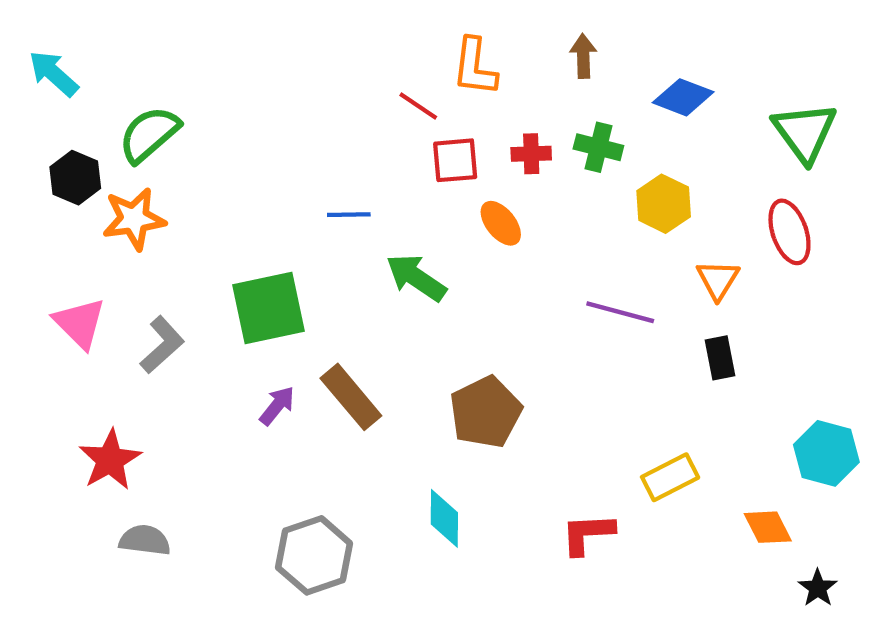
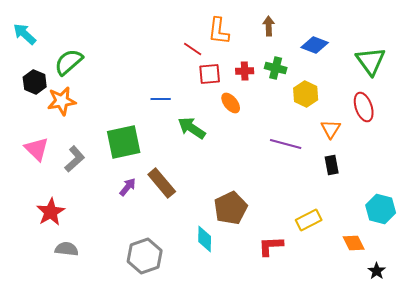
brown pentagon: (486, 412) -> (231, 208), moved

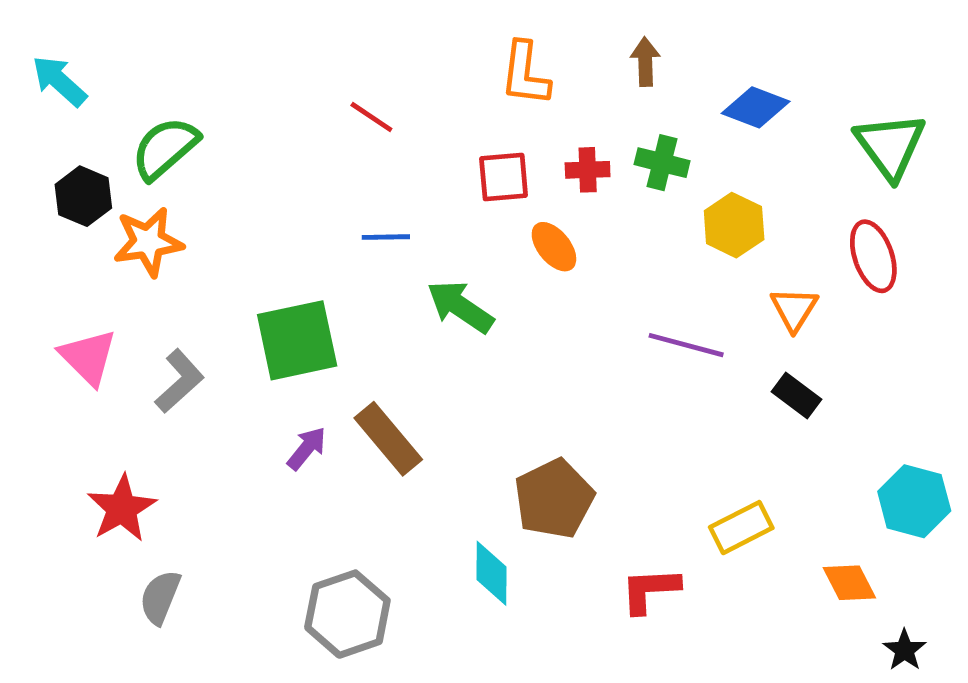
red line: (193, 49) -> (371, 117), moved
black rectangle: (332, 165) -> (796, 396), turned -42
gray semicircle: (67, 249) -> (160, 597), turned -75

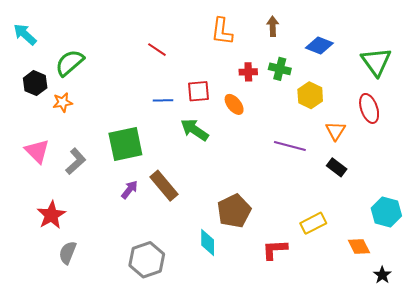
red square: (504, 177) -> (199, 91), moved
orange star: (148, 242) -> (63, 102), size x0.7

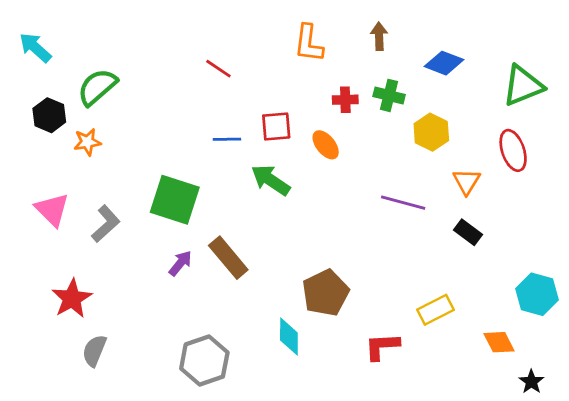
green triangle: (376, 62) -> (523, 86), turned 44
green square: (125, 144) -> (175, 200), turned 30

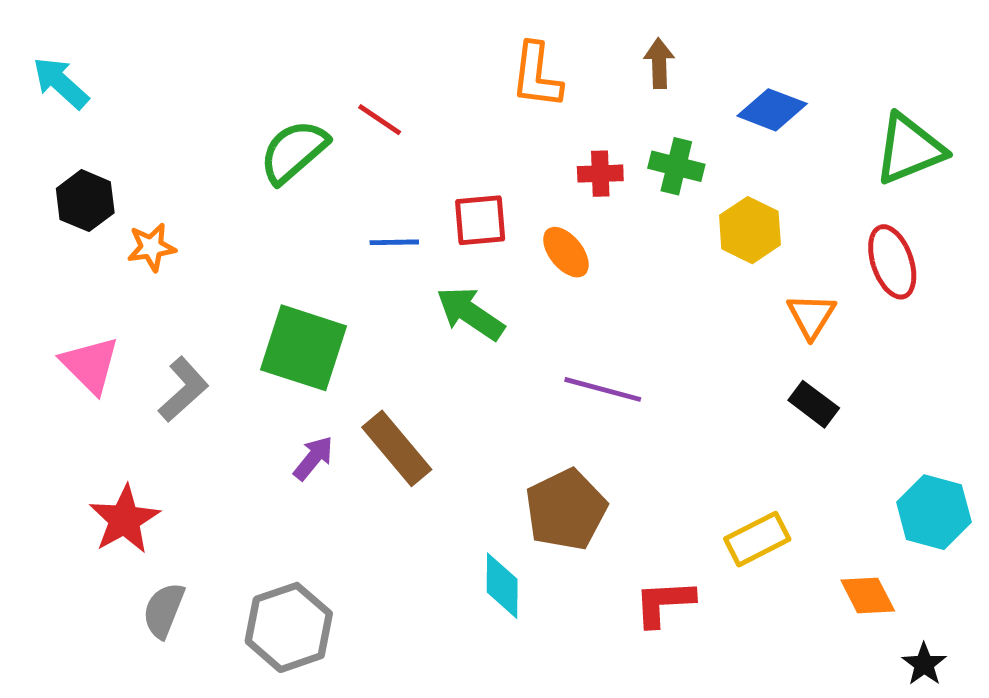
green semicircle: (97, 87) -> (294, 152), moved
purple line: (403, 203) -> (603, 389), moved
gray hexagon: (204, 361) -> (289, 627), moved

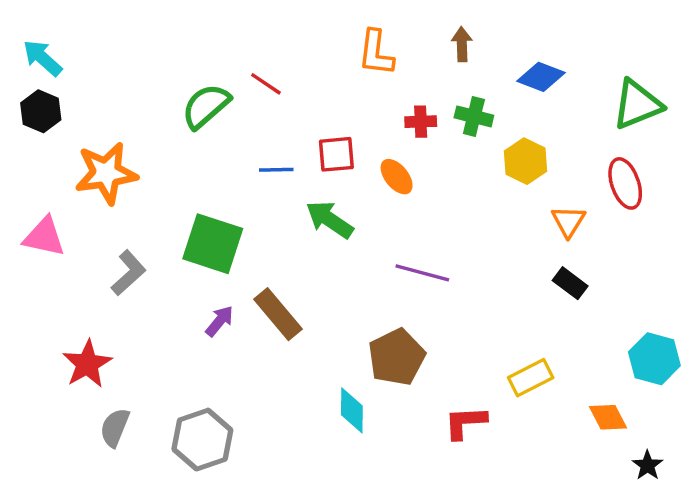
black hexagon: (85, 201) -> (41, 111), moved
orange star: (151, 247) -> (106, 173), size x1.8
pink triangle: (90, 365) -> (44, 237), moved, turned -33

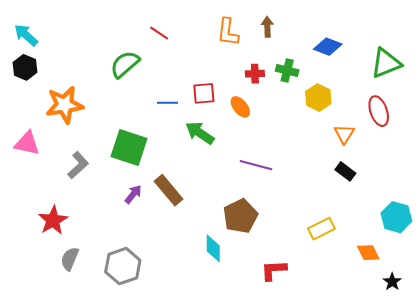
brown arrow: (462, 44) -> (267, 27), moved
red line: (266, 84) -> (159, 33), moved
red L-shape: (465, 422) -> (274, 270), moved

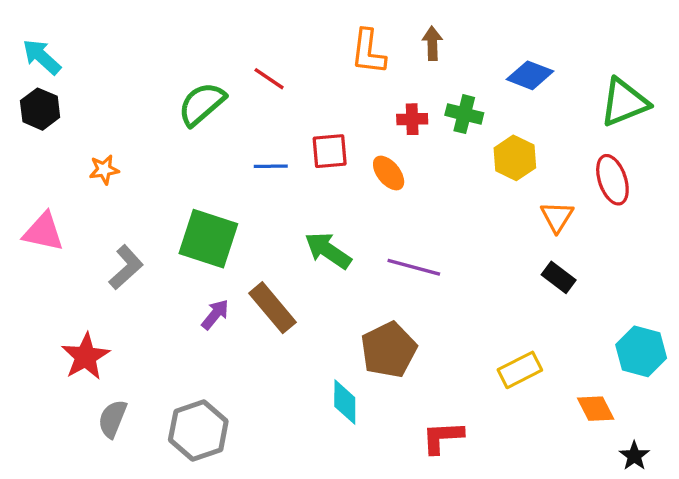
red line: (159, 33) -> (269, 79), moved
orange star: (65, 105) -> (104, 170), size x0.5
green arrow: (200, 133) -> (328, 250), moved

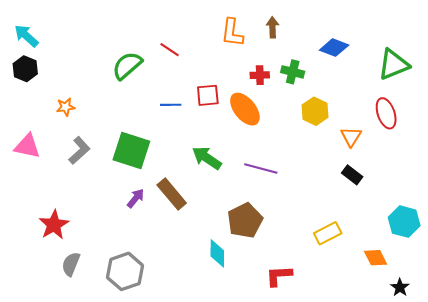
yellow hexagon: (515, 158) -> (315, 111), moved
orange ellipse: (389, 173) -> (245, 109), size x1.5
gray L-shape: (126, 267) -> (79, 150), moved

